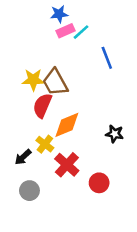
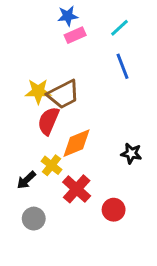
cyan line: (81, 32) -> (119, 28), moved
brown trapezoid: (55, 82) -> (63, 94), turned -88

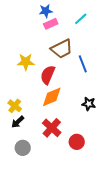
blue line: (122, 66) -> (83, 64), moved
brown trapezoid: (63, 94) -> (62, 49), moved
red semicircle: (48, 121) -> (48, 75), moved
yellow cross: (51, 165) -> (15, 106), moved

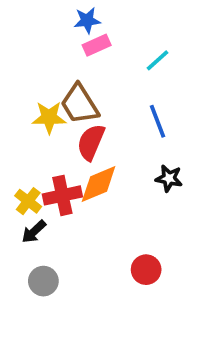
cyan line: (81, 19) -> (158, 60), moved
brown trapezoid: (62, 49) -> (80, 104), moved, turned 85
black star: (89, 104) -> (169, 178), moved
red cross: (52, 128) -> (62, 195), moved, turned 36

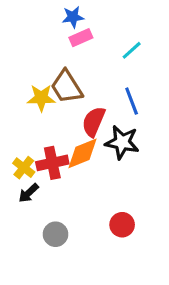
red semicircle: (91, 142) -> (94, 122), moved
black star: (169, 178) -> (122, 142), moved, size x1.5
gray circle: (43, 281) -> (55, 234), moved

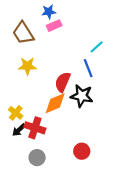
cyan line: (132, 50) -> (97, 47), moved
brown trapezoid: (67, 87) -> (23, 33), moved
red cross: (52, 163) -> (35, 128), moved, turned 30

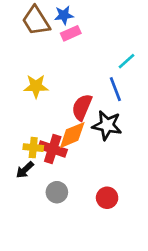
brown trapezoid: (23, 33) -> (36, 21), moved
yellow cross: (16, 113) -> (33, 148), moved, turned -32
red cross: (35, 128) -> (53, 149), moved
gray circle: (37, 158) -> (57, 192), moved

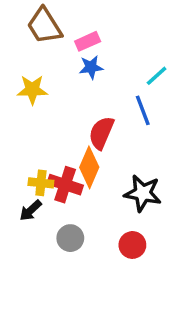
blue star: (64, 15) -> (91, 67), moved
yellow star: (36, 86) -> (32, 90), moved
black star: (107, 125) -> (143, 193), moved
orange diamond: (72, 135) -> (89, 167), turned -44

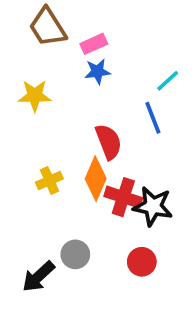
red semicircle: (101, 133) -> (109, 142), turned 136
yellow cross: (41, 183) -> (49, 180), moved, turned -30
red cross: (65, 185) -> (123, 197), moved
black arrow: (31, 210) -> (38, 277), moved, size x1.4

